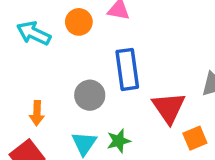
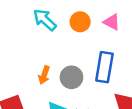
orange arrow: (37, 113) -> (44, 75), moved

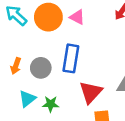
orange circle: (80, 22) -> (48, 17), size x1.5

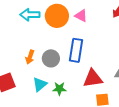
cyan arrow: (16, 15) -> (30, 15), turned -42
red triangle: (91, 92) -> (93, 78), turned 40

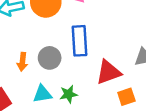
cyan triangle: (40, 84) -> (42, 94), turned 42

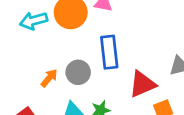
orange arrow: (22, 62) -> (49, 78), turned -144

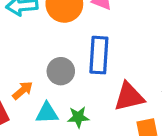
orange arrow: (49, 78) -> (23, 90), moved

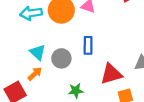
blue rectangle: (99, 55) -> (88, 45), size x0.7
cyan triangle: (47, 113) -> (38, 52), moved, turned 48

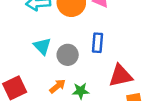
orange arrow: (35, 74) -> (58, 86), moved

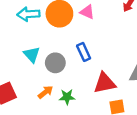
blue rectangle: (98, 43) -> (84, 52), turned -30

